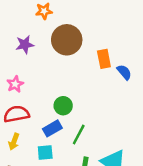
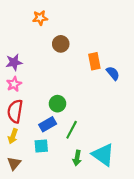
brown circle: (67, 40) -> (61, 44), size x0.6
purple star: (25, 45) -> (14, 62), moved
red semicircle: (16, 114) -> (15, 111), turned -70

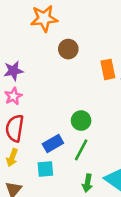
orange star: (40, 18) -> (44, 18), size x1.5
green circle: (57, 104) -> (81, 121), moved

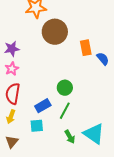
brown circle: (68, 49) -> (55, 32), size x1.6
green arrow: (87, 183) -> (70, 137), turned -40

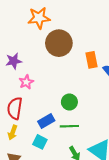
pink star: (12, 69) -> (26, 82), moved
green line: (65, 111) -> (69, 126), turned 60
cyan square: (37, 126) -> (40, 142), turned 32

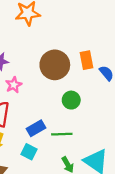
brown circle: (59, 43) -> (55, 65), moved
green circle: (69, 102) -> (71, 100), moved

